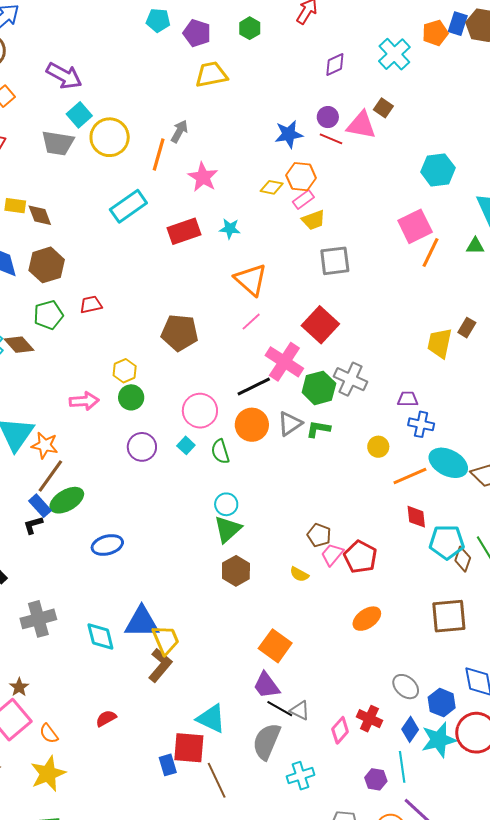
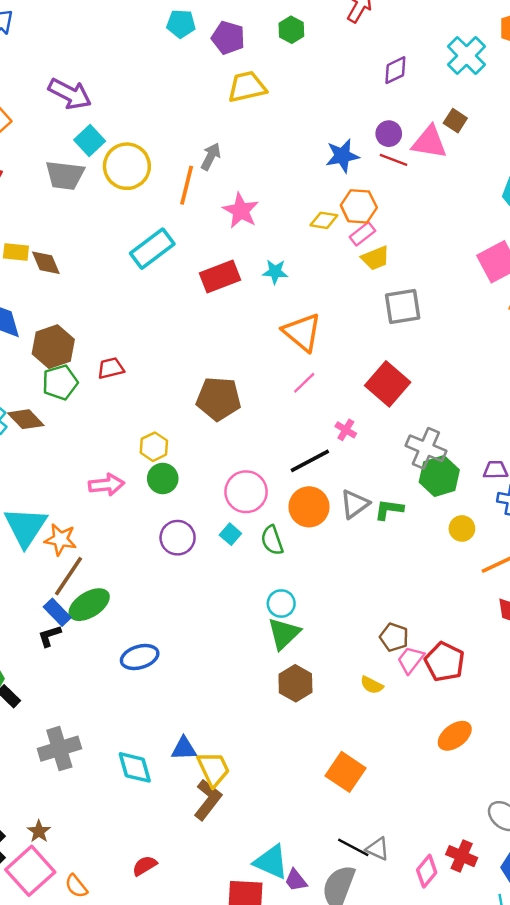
brown hexagon: (47, 265) -> (53, 347), moved
pink cross: (284, 362) -> (346, 430), size x0.5
green hexagon: (319, 388) -> (439, 476), moved
blue triangle: (142, 622) -> (184, 749), size x0.6
purple trapezoid: (266, 685) -> (296, 880), moved, size x0.7

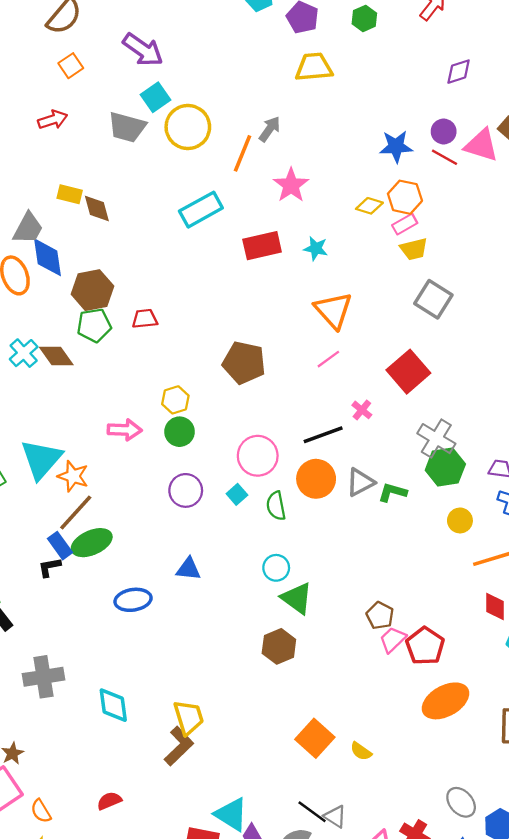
gray square: (403, 306) -> (433, 299), turned 33
green triangle: (284, 634) -> (297, 598), moved, turned -48
yellow semicircle: (372, 685) -> (361, 751), moved
orange ellipse: (455, 736) -> (445, 701), moved, size x1.4
blue triangle: (184, 749) -> (188, 569), moved

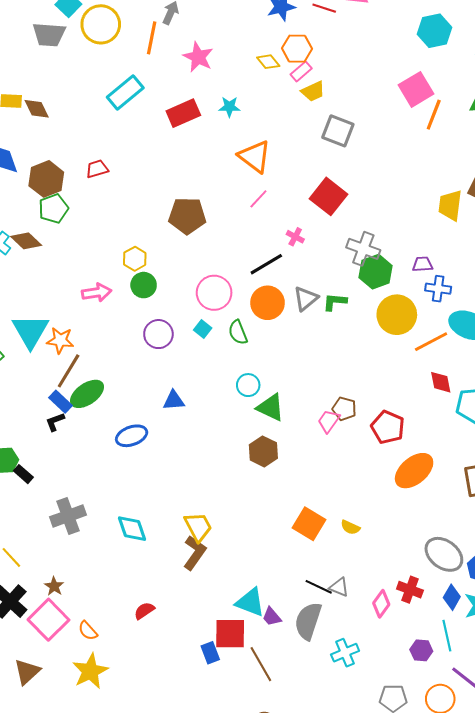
yellow diamond: (369, 206) -> (268, 62), turned 45
red trapezoid: (145, 319) -> (97, 169), moved
yellow circle: (460, 520) -> (397, 315), size x1.8
pink trapezoid: (393, 640) -> (329, 421), moved
gray ellipse: (461, 802) -> (444, 554), size x1.4

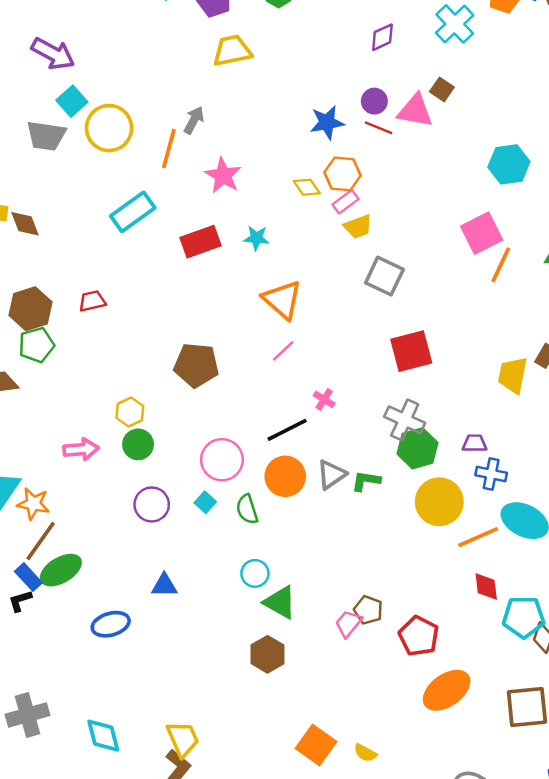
red square: (329, 196) -> (411, 351), moved, turned 33

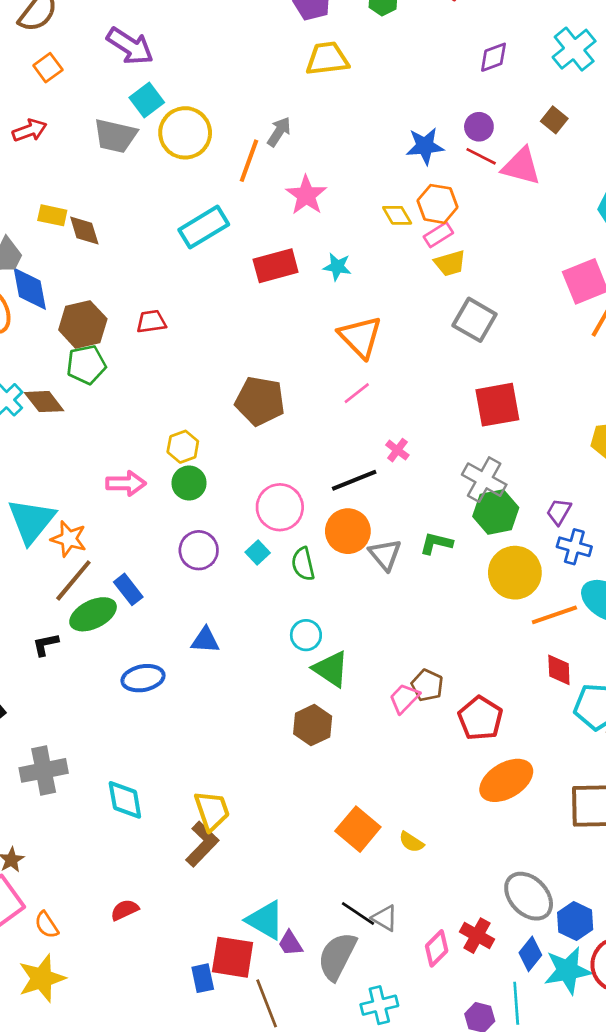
pink triangle: (415, 111) -> (521, 166), moved
purple trapezoid: (475, 443) -> (559, 512), turned -65
gray triangle: (331, 475) -> (385, 555), moved, turned -40
blue rectangle: (28, 577) -> (128, 589), moved

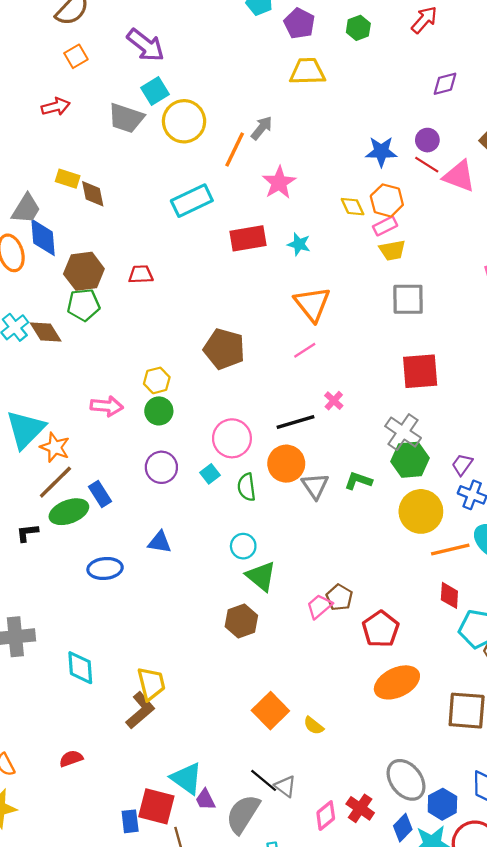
gray square: (475, 320) -> (408, 299), turned -36

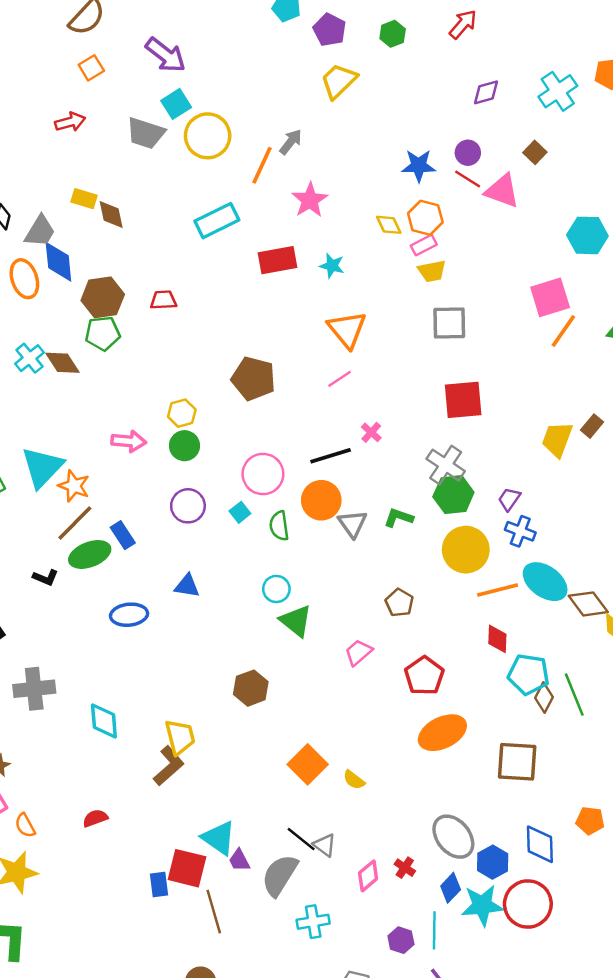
yellow trapezoid: (307, 71) -> (339, 81), turned -42
black L-shape: (27, 533) -> (45, 577), turned -150
brown pentagon: (339, 597) -> (399, 603), moved
brown hexagon: (241, 621) -> (251, 688), moved
red cross: (360, 808) -> (405, 868), size x0.7

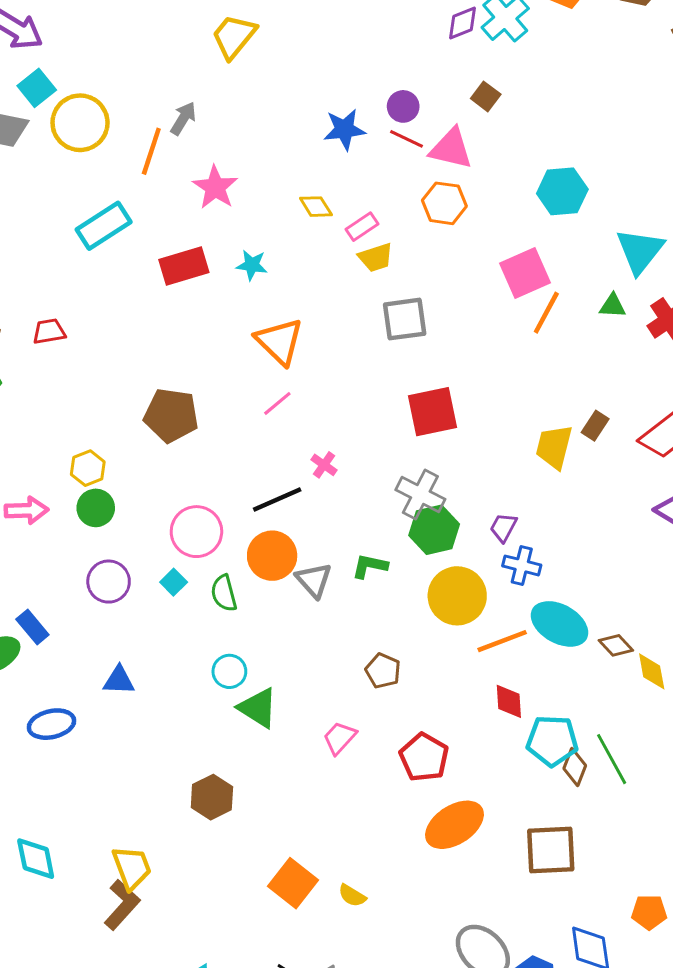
purple diamond: (486, 92) -> (462, 23), moved
orange hexagon: (425, 218) -> (444, 203), moved
brown diamond: (588, 604) -> (616, 645), size x0.7

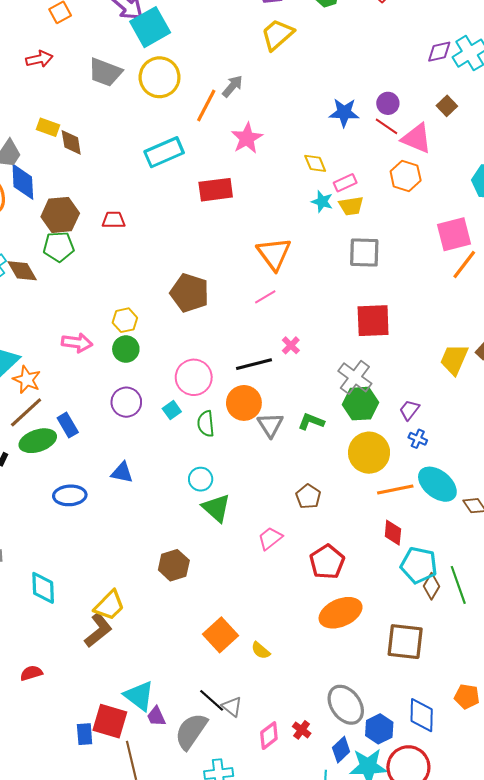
cyan square: (37, 88) -> (150, 27), moved, size x1.5
cyan star: (252, 265) -> (322, 202), moved
blue cross: (522, 565) -> (418, 439), size x0.7
yellow trapezoid: (132, 868) -> (109, 605), turned 56

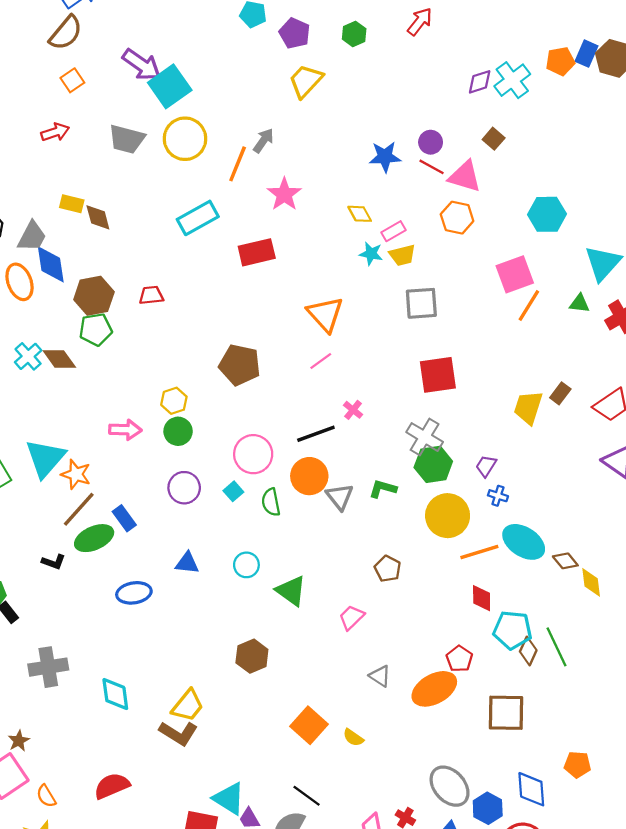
cyan circle: (201, 479) -> (246, 565), moved
red pentagon: (327, 562) -> (459, 659), moved, size x0.7
brown L-shape: (98, 630) -> (178, 733), turned 76
red semicircle: (31, 673) -> (112, 786), size x1.5
gray triangle: (232, 707) -> (380, 676), moved

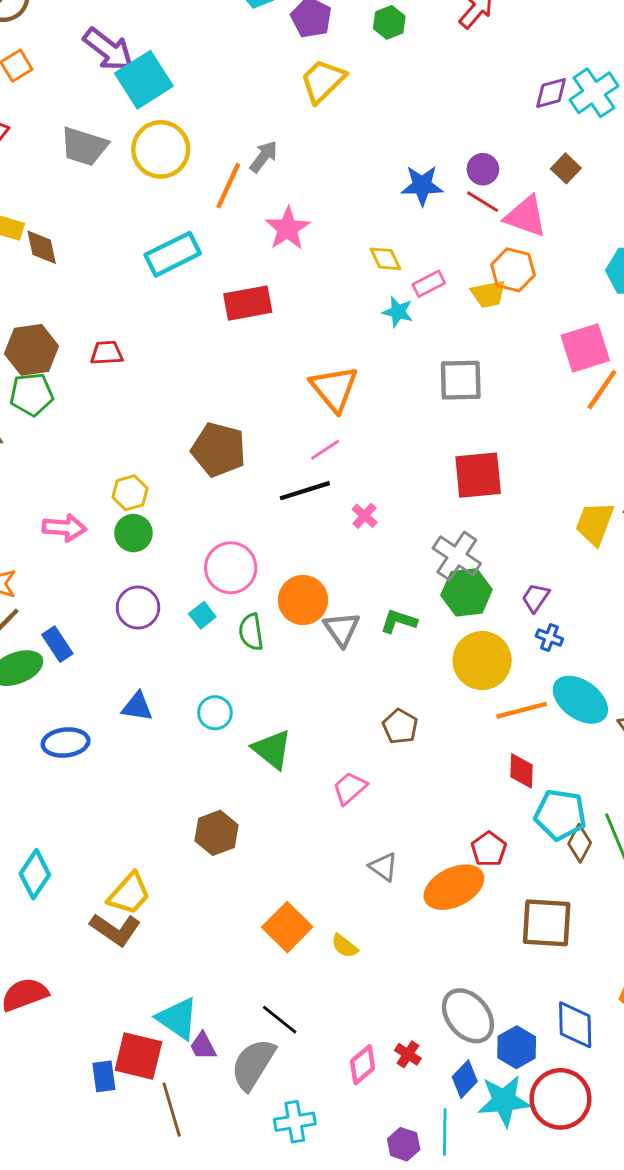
yellow trapezoid: (402, 255) -> (488, 294), moved
black line: (316, 434) -> (305, 491), moved
cyan diamond: (115, 694) -> (35, 874), turned 39

